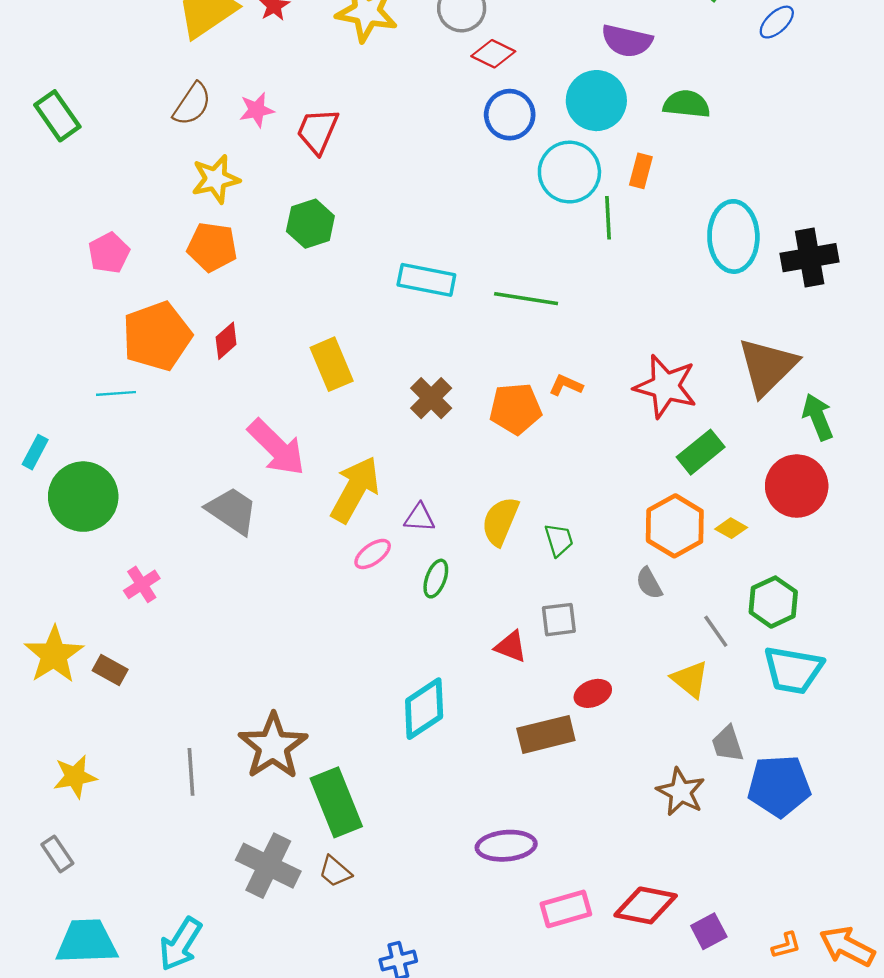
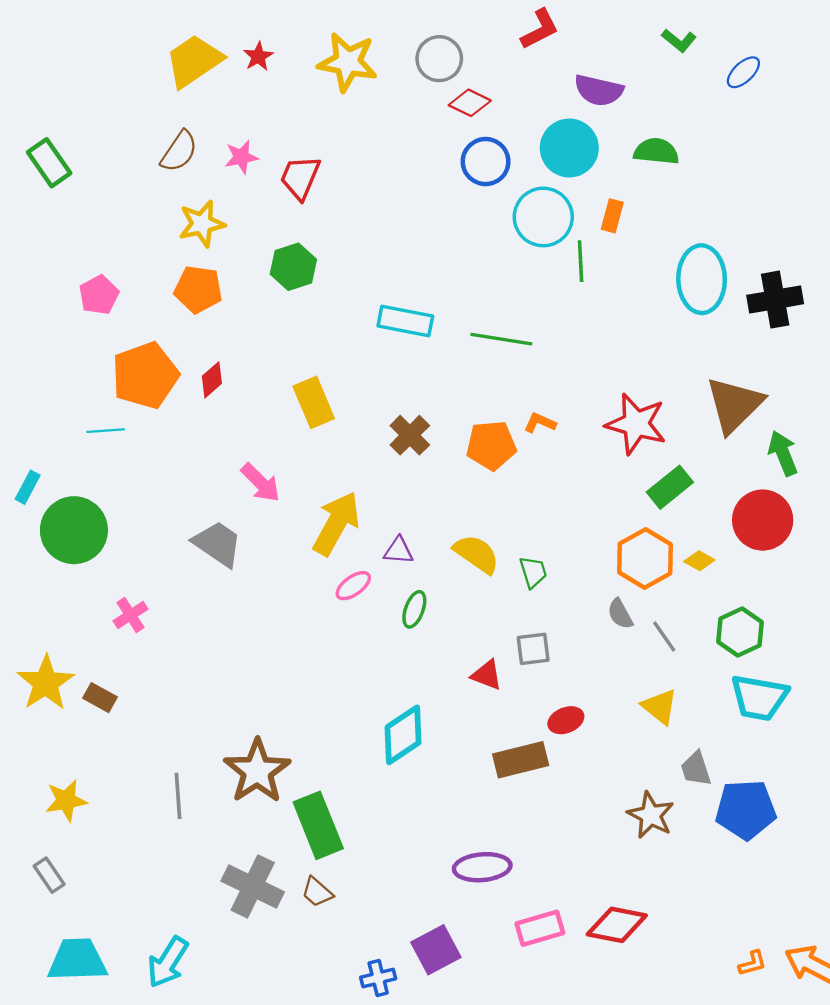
pink arrow: (276, 447) -> (261, 483), size x0.7
yellow semicircle: (500, 521) -> (477, 554), turned 102
gray line: (716, 631) -> (664, 636), moved
purple square: (709, 931) -> (436, 950), moved, size x1.4

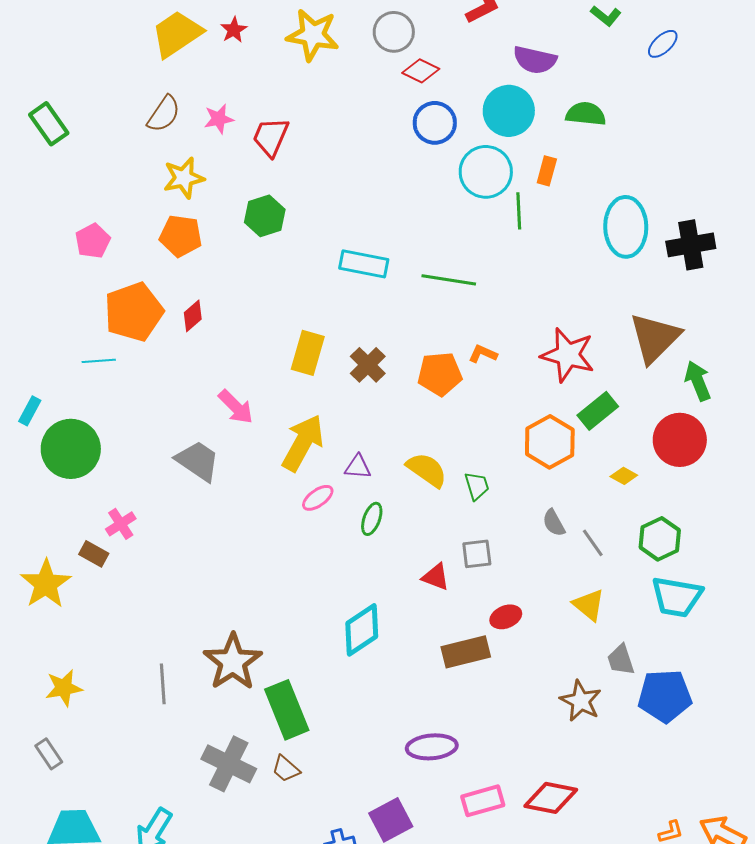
yellow rectangle: (314, 402) -> (308, 353), moved, turned 39
orange hexagon: (645, 558) -> (550, 442), moved
brown rectangle: (100, 698) -> (94, 554), moved

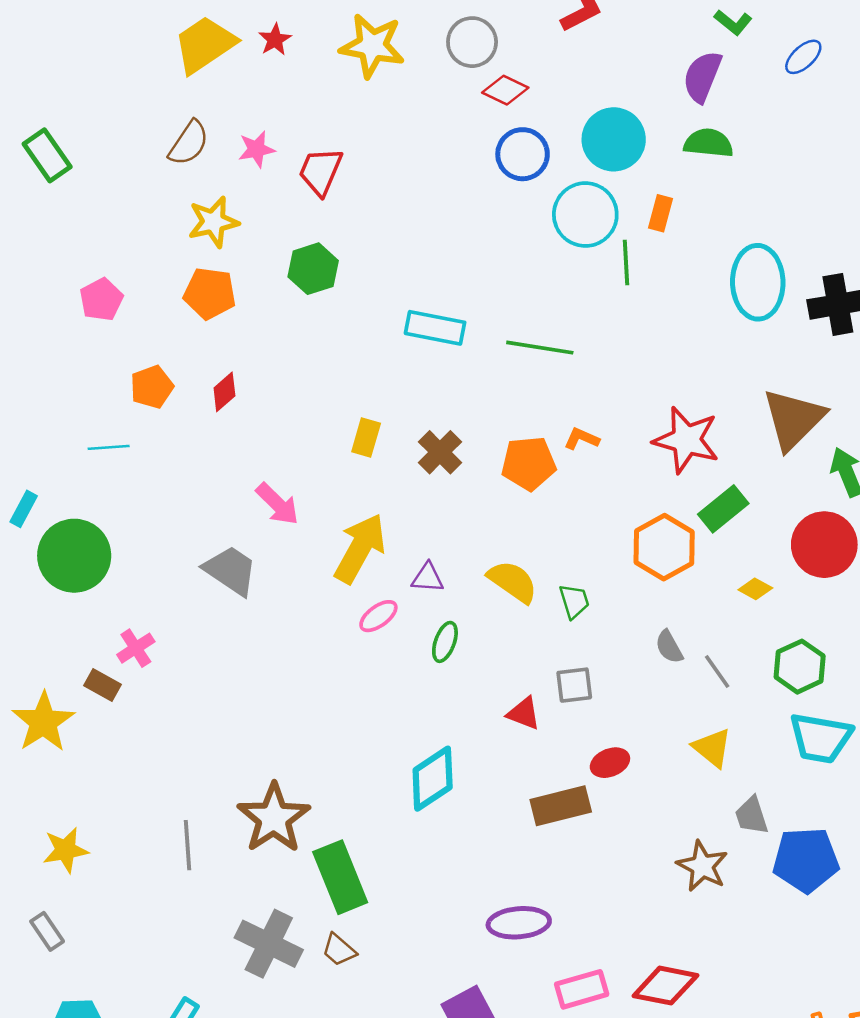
purple semicircle: (535, 60) -> (702, 77), moved, turned 99
orange pentagon: (134, 312) -> (152, 387), size x0.6
yellow rectangle: (308, 353) -> (366, 437), size x0.7

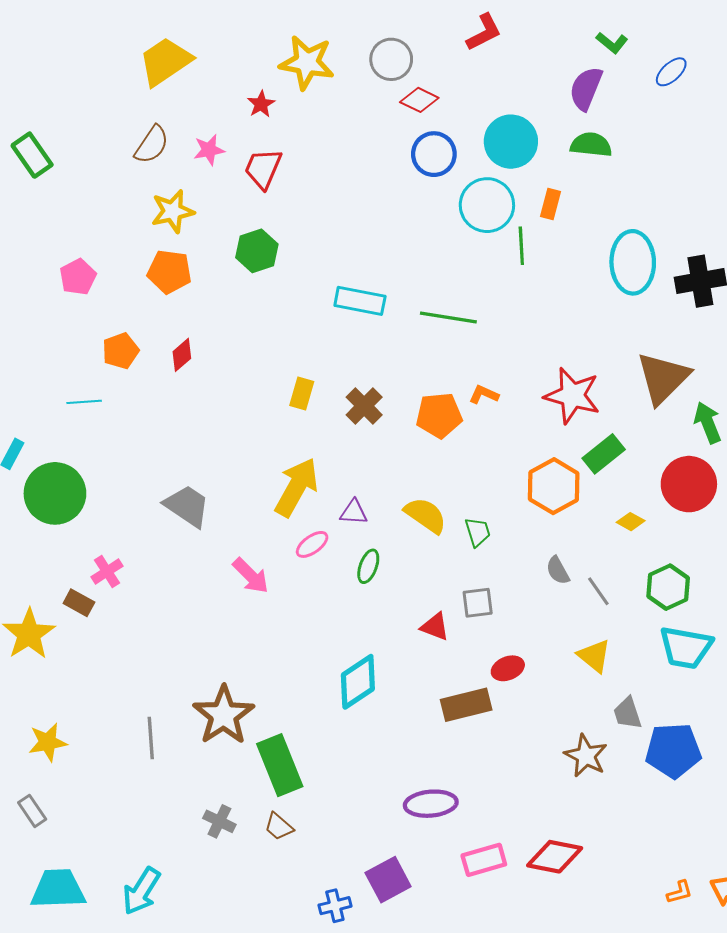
red star: (275, 40) -> (261, 104), moved
pink arrow: (277, 504) -> (251, 576), moved
gray cross: (269, 944) -> (219, 821), size x0.6

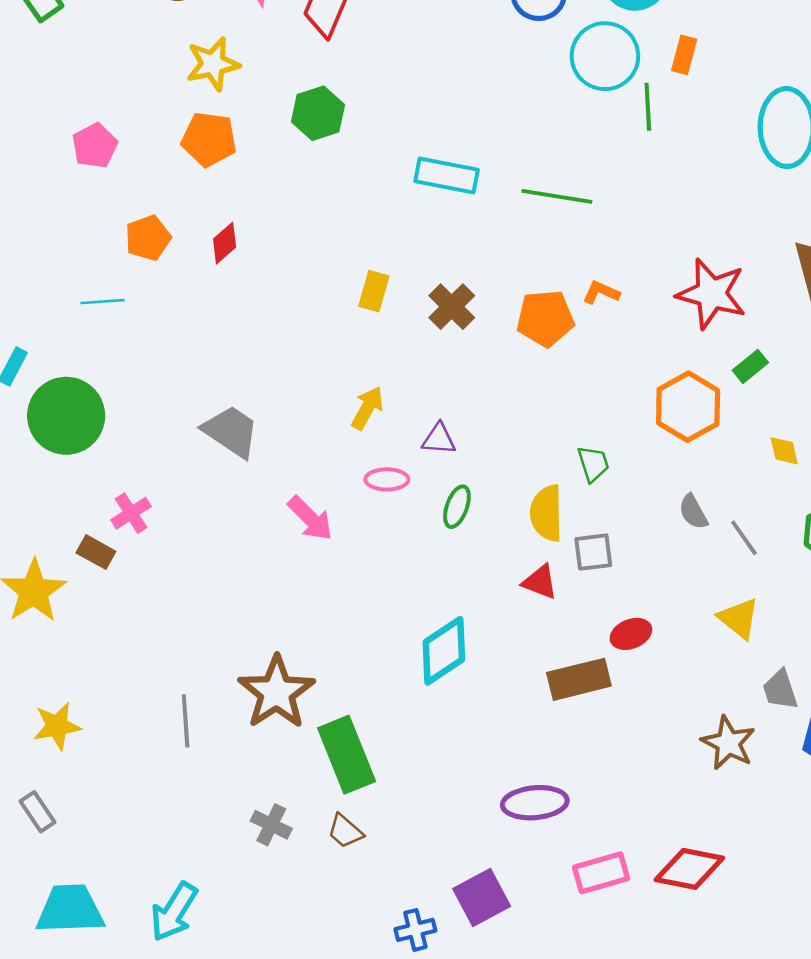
green rectangle: (604, 454) -> (750, 366), size x0.7
yellow arrow: (296, 487) -> (367, 408), size x0.6
yellow semicircle: (426, 515) -> (547, 513), moved, turned -126
yellow diamond: (631, 522) -> (784, 451), turned 48
pink ellipse: (312, 544) -> (387, 479), turned 36

